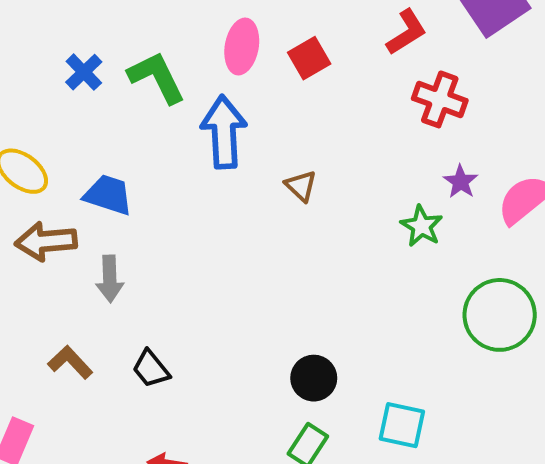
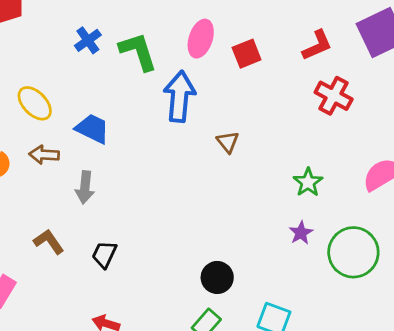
purple star: (461, 182) -> (301, 233), moved
brown arrow: (46, 241) -> (44, 155), size x0.7
black trapezoid: (151, 369) -> (104, 254), turned 56

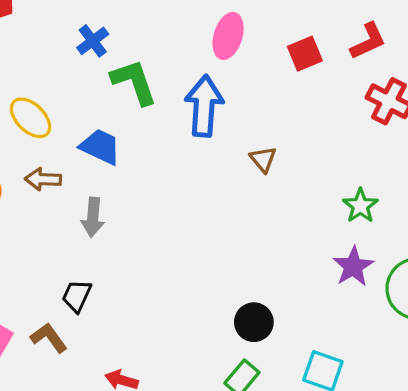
green L-shape: (138, 51) -> (134, 82), moved
red square: (247, 54) -> (305, 54), moved
purple star: (301, 233) -> (353, 266), size x1.4
brown L-shape: (49, 242) -> (49, 338), moved
black trapezoid: (104, 254) -> (77, 296), moved

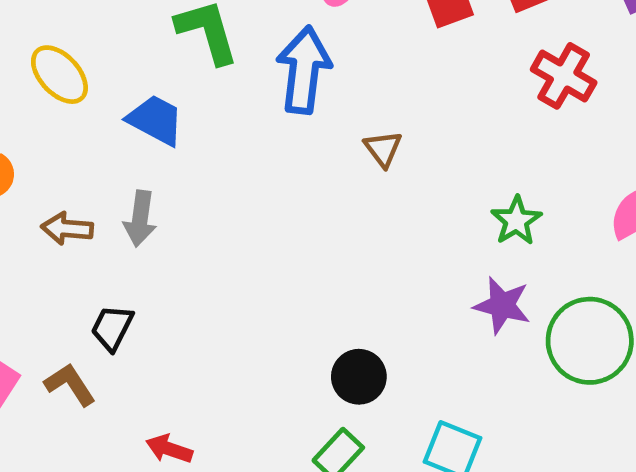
brown arrow: (43, 179) -> (67, 229), moved
purple star: (353, 266) -> (502, 305), turned -30

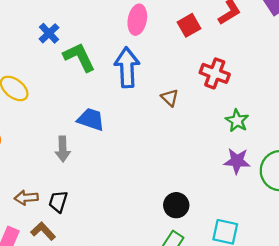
red cross: (564, 76) -> (215, 73), moved
blue trapezoid: (155, 120) -> (91, 119), moved
brown arrow: (67, 229) -> (26, 198), moved

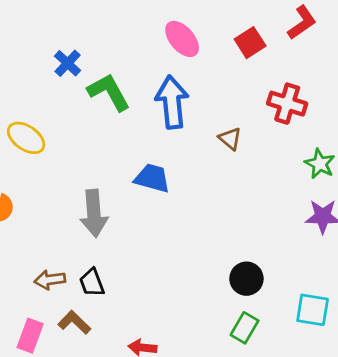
pink ellipse: (137, 20) -> (182, 39), turned -48
blue trapezoid: (91, 119) -> (152, 178), moved
gray arrow: (63, 149) -> (94, 213), size x1.4
black trapezoid: (58, 202) -> (92, 283), turned -35

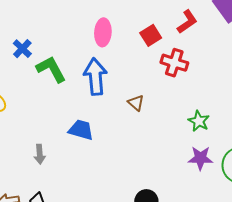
pink ellipse: (182, 39) -> (103, 32), turned 44
red cross: (287, 104) -> (174, 63), moved
gray arrow: (94, 213) -> (40, 154), size x0.6

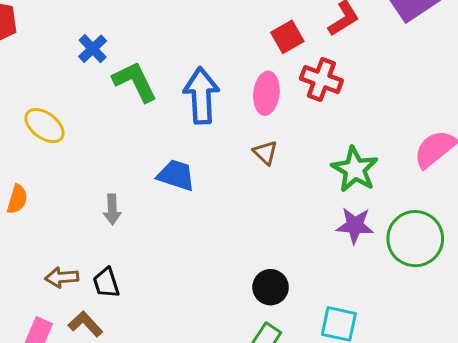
pink ellipse: (103, 32) -> (266, 93), moved
brown triangle: (136, 103) -> (265, 153), moved
green star: (199, 121) -> (355, 169), size x1.4

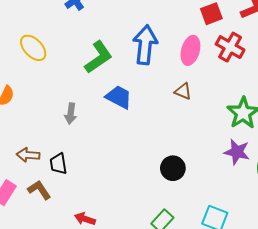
green L-shape: (135, 82) -> (98, 57), moved, turned 72
brown triangle: (265, 153) -> (183, 91), turned -30
black circle: (271, 287) -> (173, 168), moved

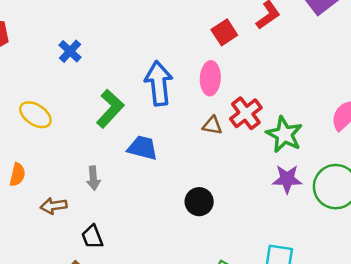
red cross: (230, 47) -> (246, 113), moved, turned 36
brown arrow: (28, 155) -> (54, 206), moved
black circle: (173, 168) -> (199, 202), moved

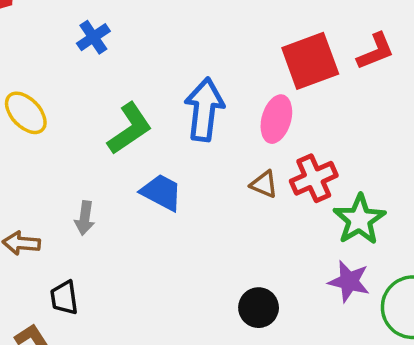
red square: (224, 32) -> (310, 61), size x1.6
black circle: (199, 202) -> (259, 308), moved

